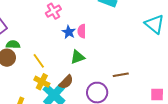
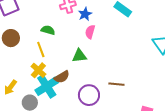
blue star: (69, 32) -> (85, 14), moved
green semicircle: (13, 45) -> (48, 30), moved

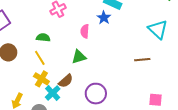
blue star: (85, 14) -> (104, 18), moved
brown line: (116, 84) -> (142, 60), moved
cyan cross: (47, 86) -> (53, 93), size x0.7

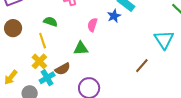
brown line: (142, 60) -> (142, 66), turned -56

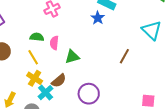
pink semicircle: (92, 25) -> (54, 43), moved
brown line: (142, 66) -> (124, 56), moved

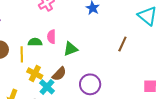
green semicircle: (37, 37) -> (35, 42), moved
yellow line: (33, 57) -> (22, 54), moved, turned 35

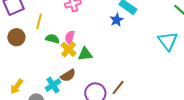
brown line: (122, 44) -> (118, 87), moved
yellow line: (22, 54) -> (39, 21), moved
yellow cross: (35, 74) -> (69, 49), moved

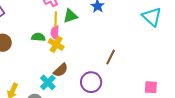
yellow line: (39, 21) -> (56, 19), moved
green triangle: (85, 54) -> (70, 16), moved
brown line: (118, 87) -> (111, 57), moved

